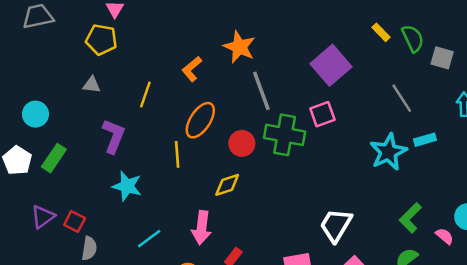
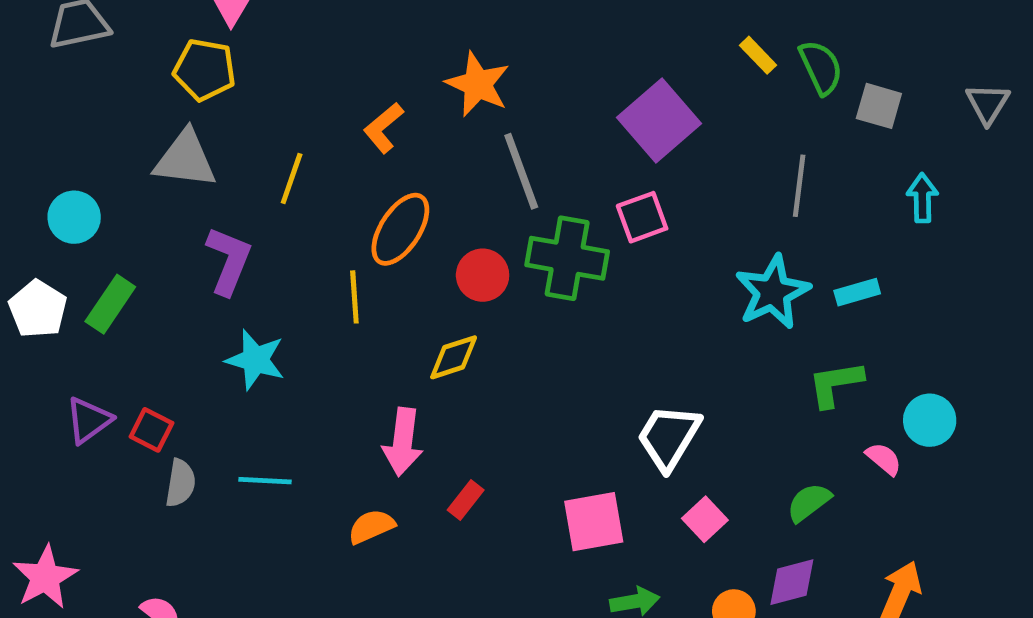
gray triangle: (92, 85) -> (185, 159), size x1.8
gray line: (402, 98) -> (799, 186), turned 40
cyan rectangle: (425, 140) -> (857, 292), moved
green L-shape: (410, 218) -> (835, 384), moved, turned 36
cyan line: (149, 239) -> (265, 481), moved, turned 40

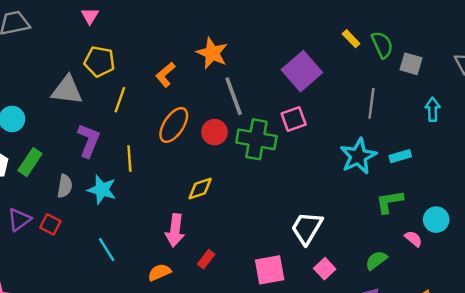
yellow pentagon: (205, 70) -> (99, 61), moved
red circle: (483, 275) -> (214, 132), moved
yellow line: (354, 297) -> (129, 158), moved
cyan line: (265, 481) -> (107, 250), turned 55
gray semicircle: (180, 483) -> (65, 186), moved

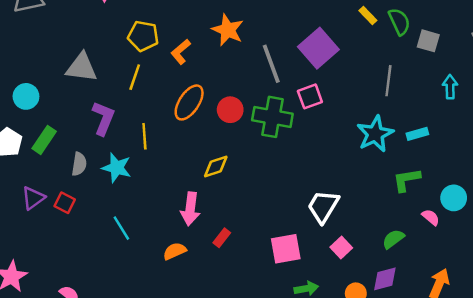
yellow pentagon: (99, 61) -> (143, 36), moved
gray line: (234, 96) -> (271, 64), moved

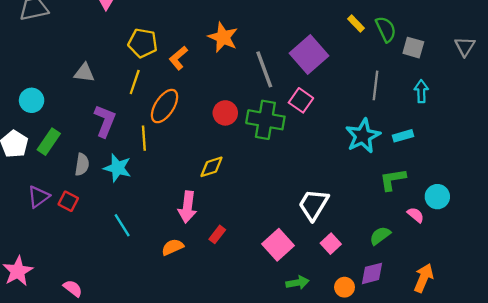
gray triangle: (82, 67) -> (84, 73), size x0.7
cyan arrow: (450, 87) -> (421, 91), moved
pink square: (310, 96) -> (301, 100), turned -35
orange ellipse: (189, 102) -> (165, 106), moved
pink square: (286, 249) -> (278, 245), turned -32

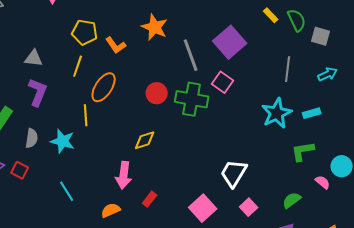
orange L-shape: (178, 58) -> (116, 45), turned -85
cyan arrow: (421, 91) -> (328, 74), turned 66
purple L-shape: (105, 121) -> (38, 92), moved

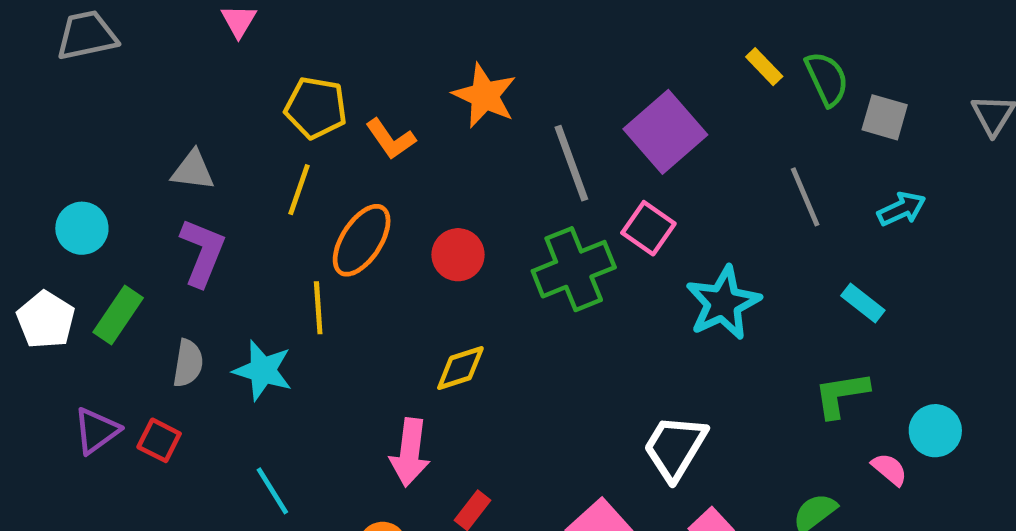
gray line: (288, 69) -> (805, 197), turned -30
red circle: (157, 93) -> (458, 255), moved
green cross: (192, 99) -> (574, 269), turned -32
cyan star: (277, 113) -> (723, 303), moved
cyan rectangle: (312, 113) -> (863, 303), turned 54

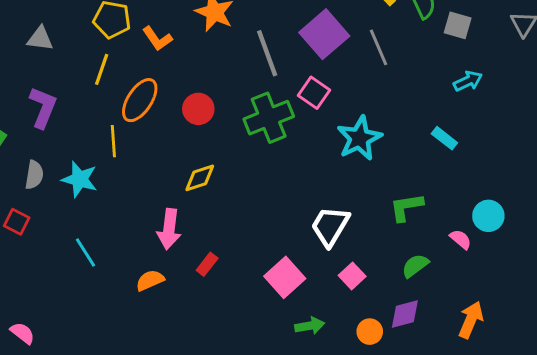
gray triangle: (193, 170) -> (40, 39), moved
gray line: (805, 197) -> (379, 47), moved
green L-shape: (841, 395) -> (406, 207), moved

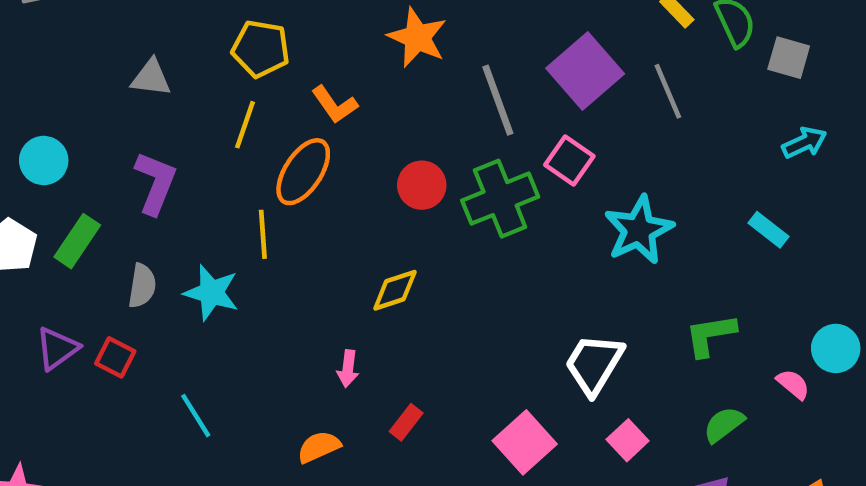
orange L-shape: (157, 39) -> (335, 105), moved
red circle: (198, 109) -> (422, 185), moved
pink arrow: (169, 229) -> (348, 369), size x0.6
cyan line: (86, 252) -> (196, 416), moved

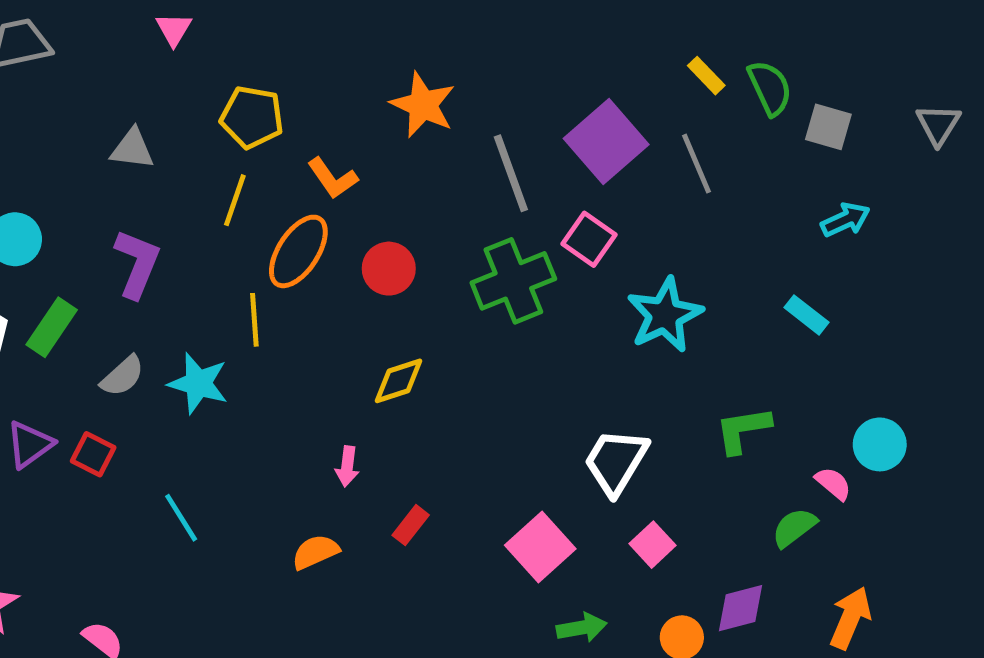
red circle: (422, 185) -> (389, 269), moved
gray semicircle: (142, 286) -> (122, 376), turned 39
green semicircle: (724, 425) -> (794, 527), moved

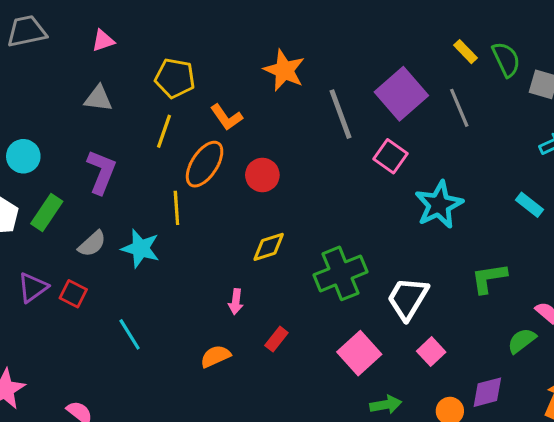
pink triangle: (174, 29) -> (103, 41), moved, turned 40
green cross: (513, 281) -> (340, 273), moved

